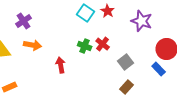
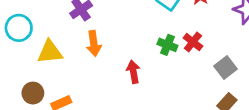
orange arrow: (33, 45) -> (94, 43), turned 72

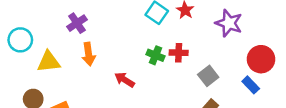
red cross: (193, 42) -> (179, 53), turned -36
red arrow: (133, 72) -> (125, 80), turned -48

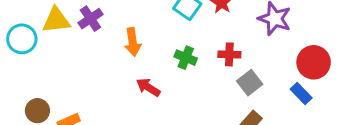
red cross: (179, 53) -> (229, 54), moved
orange arrow: (89, 54) -> (133, 42), moved
yellow triangle: (49, 62) -> (56, 20), moved

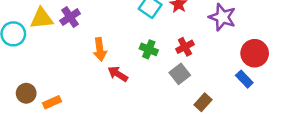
orange arrow: (133, 42) -> (100, 49), moved
red cross: (229, 54) -> (185, 47), turned -30
gray square: (250, 83) -> (180, 74), moved

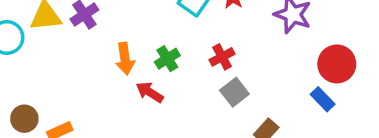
red cross: (185, 47) -> (222, 57), moved
green cross: (149, 49) -> (167, 59), moved, turned 36

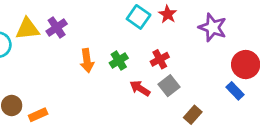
red arrow: (150, 92) -> (140, 88), moved

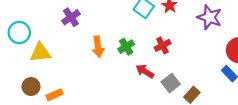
yellow triangle: (28, 29) -> (40, 52), moved
gray square: (169, 86) -> (171, 83), moved

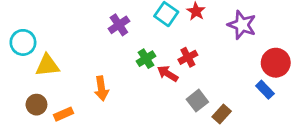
purple cross: (71, 17) -> (119, 25), moved
orange arrow: (98, 47) -> (101, 88), moved
red arrow: (145, 71) -> (168, 74), moved

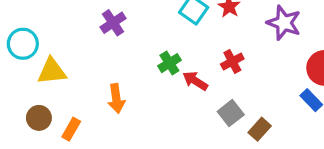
purple cross: (119, 25) -> (113, 23), moved
red cross: (188, 57) -> (232, 61), moved
orange rectangle: (64, 114) -> (71, 129), turned -36

